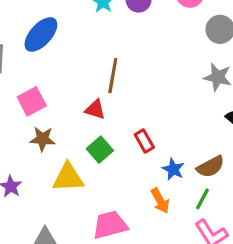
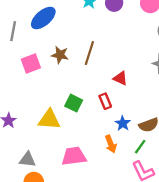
red triangle: (95, 109) -> (120, 78), moved
brown star: (43, 139) -> (60, 55), moved
green square: (100, 150) -> (74, 103), turned -30

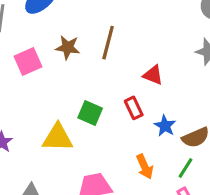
blue star: (123, 123) -> (165, 126), moved

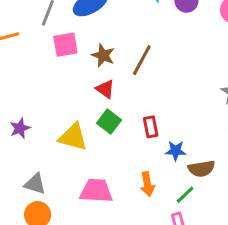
pink square: (28, 62) -> (65, 45), moved
red triangle: (153, 75) -> (105, 89), moved
blue star: (165, 126) -> (176, 151), turned 30

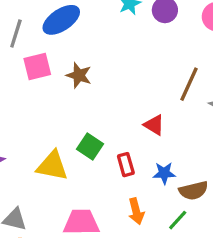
brown line: (142, 60) -> (189, 84), moved
red triangle: (105, 89) -> (154, 125), moved
red rectangle: (151, 127) -> (126, 165), moved

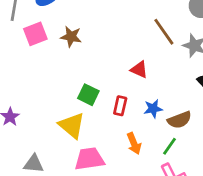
brown line: (189, 84) -> (164, 32), turned -52
red rectangle: (126, 165) -> (120, 106), turned 36
yellow triangle: (52, 166) -> (72, 125), moved, turned 36

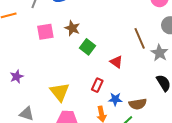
pink square: (35, 34) -> (45, 32), moved
green square: (88, 95) -> (87, 47), moved
blue star: (153, 109) -> (115, 99), moved

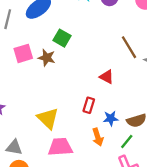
brown star: (72, 28) -> (47, 58), moved
green square: (87, 47) -> (62, 38), moved

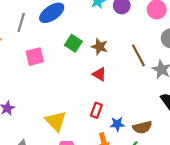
brown star: (47, 58) -> (100, 47), moved
red triangle: (107, 77) -> (99, 74), moved

